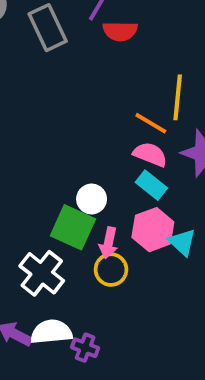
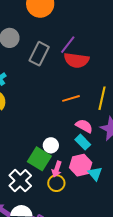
gray rectangle: (48, 28) -> (39, 54), turned 45
red semicircle: (120, 31) -> (76, 60), size x1.4
orange line: (151, 123) -> (71, 98), moved, turned -54

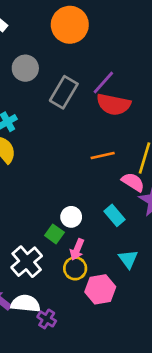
pink semicircle: (84, 126) -> (133, 182), moved
green square: (39, 159) -> (54, 234), size x0.6
pink hexagon: (81, 165) -> (100, 289), moved

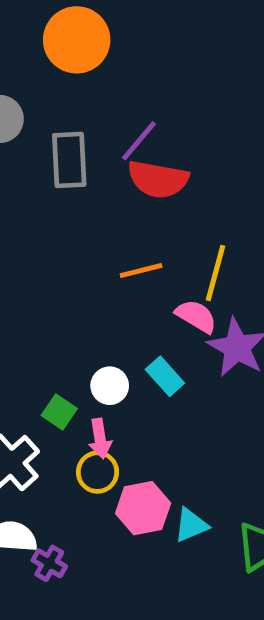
gray rectangle: (64, 92) -> (69, 160), turned -32
white circle: (71, 217) -> (110, 386), moved
pink arrow: (77, 249) -> (100, 438), turned -30
cyan triangle: (128, 259) -> (191, 525), moved, turned 45

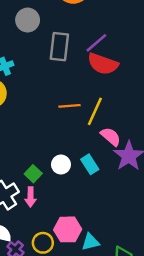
orange line: (141, 270) -> (70, 106), moved
yellow line: (216, 273) -> (95, 111), moved
pink arrow: (100, 438) -> (31, 197), moved
yellow circle: (98, 472) -> (43, 243), moved

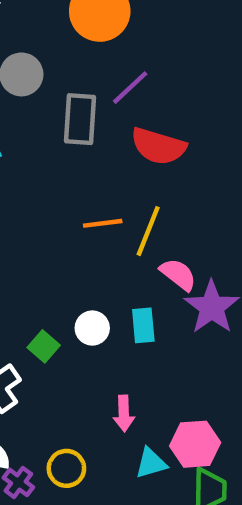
purple line: (96, 43) -> (130, 88), moved
cyan rectangle: (90, 164) -> (143, 325), turned 30
pink arrow: (31, 197) -> (124, 414), moved
pink hexagon: (68, 229) -> (195, 444), moved

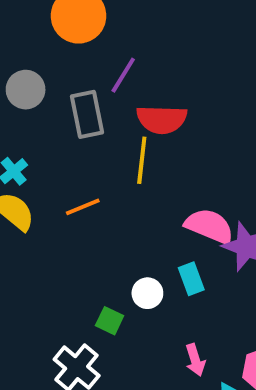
orange line: (103, 223) -> (83, 207), moved
yellow line: (148, 231) -> (142, 160), moved
pink semicircle: (178, 274) -> (209, 226), size x1.4

